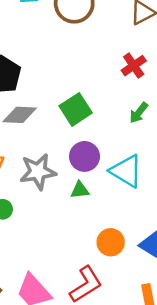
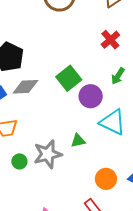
purple circle: (85, 156) -> (91, 96), moved
gray star: (38, 172) -> (48, 154), moved

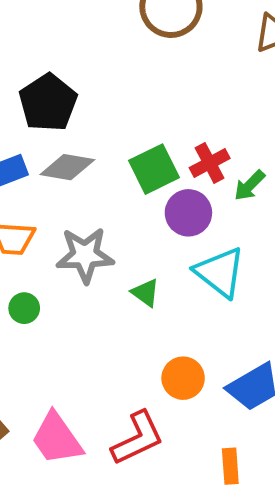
red cross: (110, 40) -> (210, 163), moved
green triangle: (78, 141) -> (146, 293), turned 35
gray star: (48, 154) -> (85, 255), moved

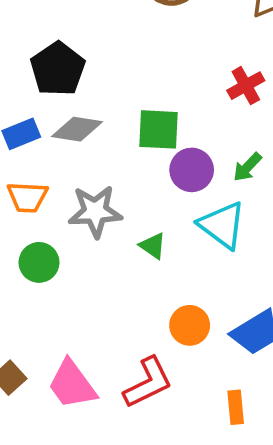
red cross: (210, 163) -> (246, 86), moved
green square: (154, 169) -> (158, 129), turned 30
green arrow: (249, 185) -> (247, 167), moved
green circle: (24, 308) -> (39, 262), size x1.4

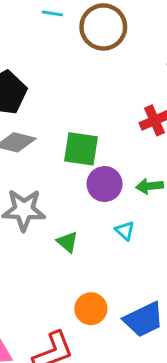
green arrow: (247, 167) -> (150, 186), turned 35
cyan triangle: (222, 225) -> (125, 231), size x0.5

